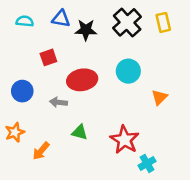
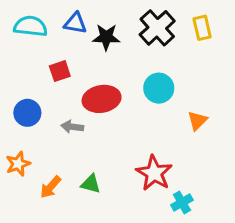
cyan semicircle: (25, 21) -> (30, 26), size x1.5
green triangle: (80, 132) -> (91, 184), moved

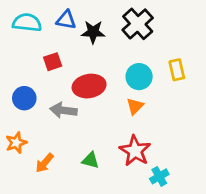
yellow rectangle: (202, 28) -> (177, 70), moved
orange triangle: (197, 121) -> (135, 106), moved
gray arrow: (72, 127) -> (63, 110), size x1.4
green triangle: (91, 184) -> (90, 160), moved

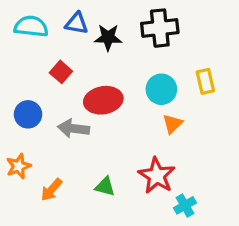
black cross: (138, 24) -> (160, 28), turned 36
red square: (53, 62) -> (61, 72), turned -30
orange triangle: (135, 106) -> (172, 124), moved

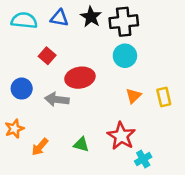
black star: (108, 37) -> (91, 17), moved, turned 30
yellow rectangle: (205, 81) -> (164, 97), moved
cyan circle: (161, 89) -> (125, 56), moved

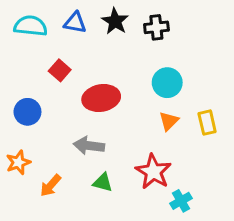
black cross: (124, 22) -> (156, 27), size x0.7
cyan circle: (125, 56) -> (167, 83), moved
gray arrow: (57, 99) -> (89, 146), moved

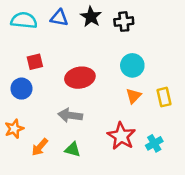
red square: (60, 70) -> (35, 62), moved, turned 35
green triangle: (103, 182) -> (73, 149), moved
cyan cross: (181, 201) -> (154, 143), moved

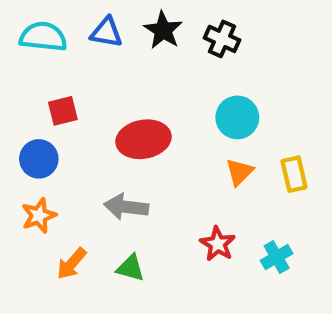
black cross: (124, 22) -> (222, 39), turned 30
orange star: (14, 129) -> (39, 216), moved
red star: (121, 136) -> (218, 244), size x0.7

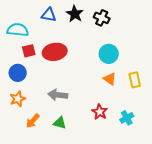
cyan semicircle: (43, 37) -> (18, 30), moved
red ellipse: (144, 139) -> (55, 52), moved
orange triangle: (239, 172) -> (110, 79), turned -40

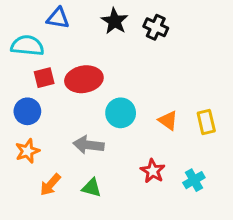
blue triangle: (49, 15) -> (58, 18), moved
cyan circle: (109, 54) -> (121, 113), moved

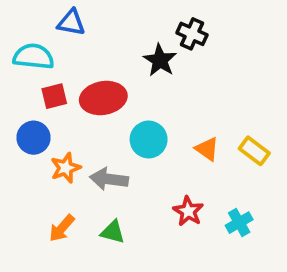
black star: (114, 21) -> (160, 60), moved
yellow rectangle: (206, 122) -> (254, 151), turned -40
orange star: (27, 151) -> (66, 168), moved

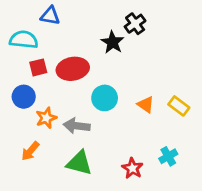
black cross: (192, 34) -> (135, 24), turned 30
red star: (188, 211) -> (132, 168), moved
orange arrow: (62, 228) -> (30, 151), moved
green triangle: (113, 232) -> (79, 163), size x1.5

